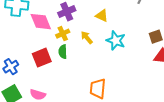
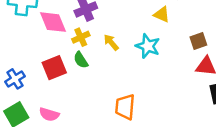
yellow triangle: (102, 16) -> (162, 14), moved
green semicircle: (63, 52) -> (81, 60), turned -32

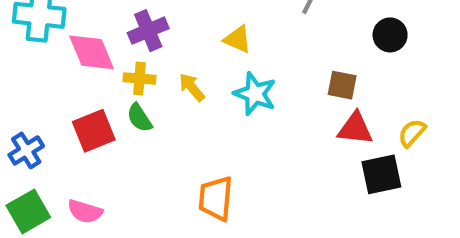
yellow triangle: (162, 14) -> (238, 39), moved
yellow cross: (81, 37) -> (139, 79), turned 30
brown square: (198, 41) -> (342, 85), turned 30

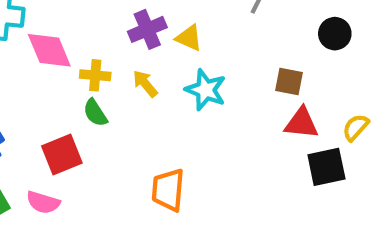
purple cross: (148, 31) -> (147, 29), moved
red square: (94, 131) -> (62, 154), moved

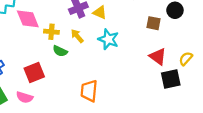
brown square: (289, 82) -> (154, 23), moved
green semicircle: (95, 113) -> (60, 51), moved, turned -32
red triangle: (301, 123) -> (158, 56), turned 30

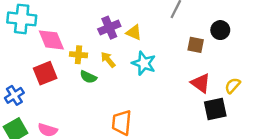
red square: (34, 73) -> (45, 73), moved

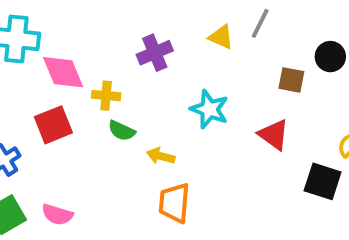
yellow triangle: (134, 33) -> (221, 37), moved
yellow arrow: (108, 60) -> (161, 156), moved, turned -35
red triangle: (201, 83) -> (274, 135), moved
black square: (215, 109) -> (323, 181), turned 30

